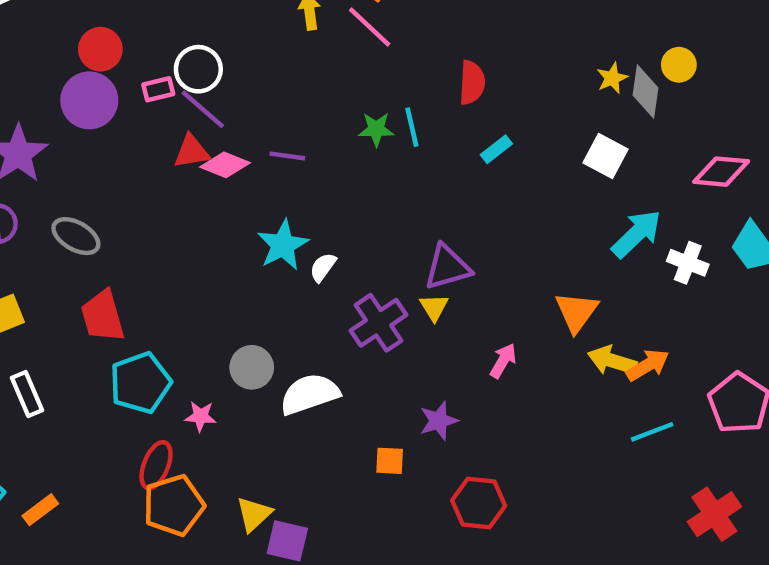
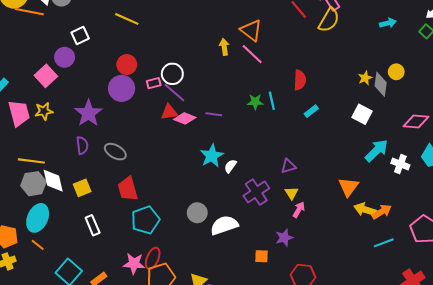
purple triangle: (447, 267) -> (288, 166), size x0.7
yellow triangle: (434, 307) -> (292, 193), moved
pink arrow: (503, 361) -> (299, 210), moved
pink star: (201, 416) -> (134, 264), moved, size x1.5

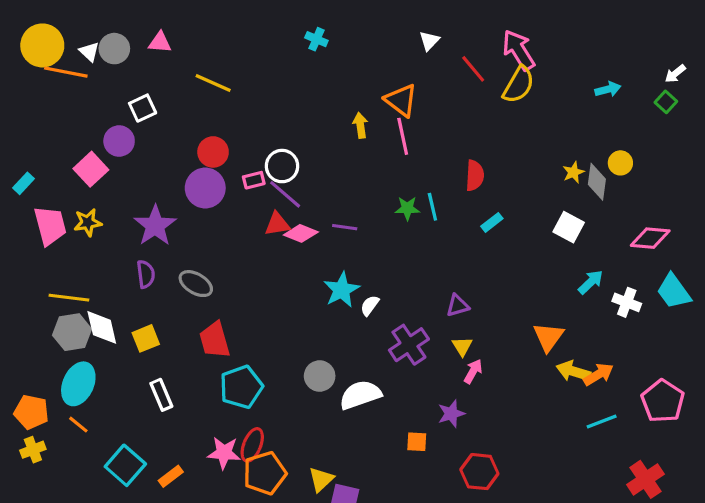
pink line: (252, 54) -> (403, 136), turned 35
cyan arrow: (377, 151) -> (591, 282), size x0.7

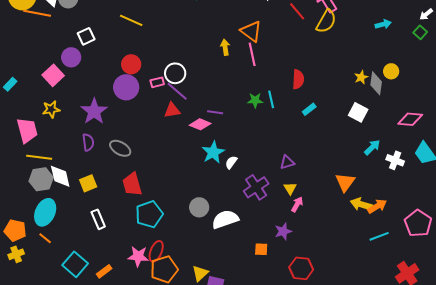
pink trapezoid: (50, 226) -> (27, 130), moved
pink diamond: (301, 233) -> (200, 124), moved

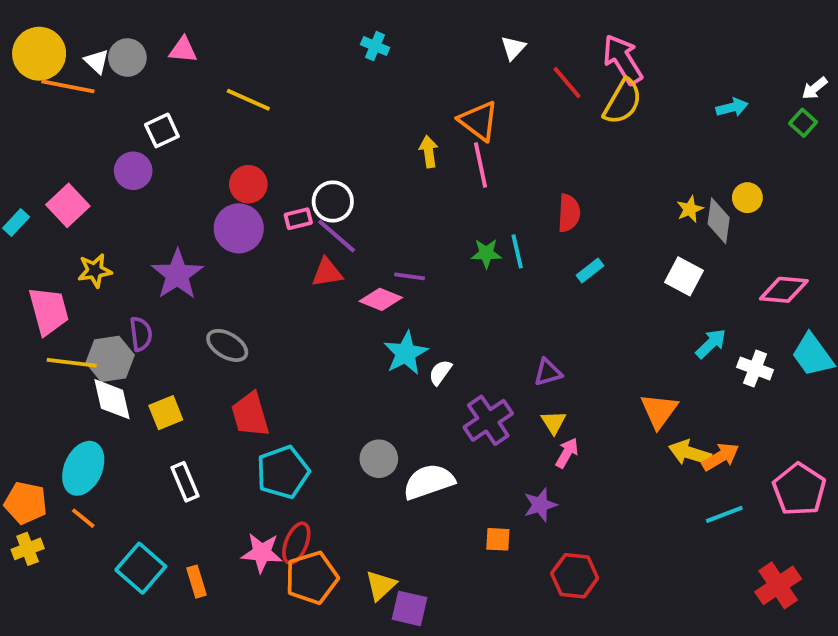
pink square: (53, 75) -> (68, 205), moved
purple semicircle: (88, 142) -> (141, 334), moved
gray hexagon: (41, 179) -> (110, 359), moved
orange rectangle: (104, 271) -> (196, 582), turned -70

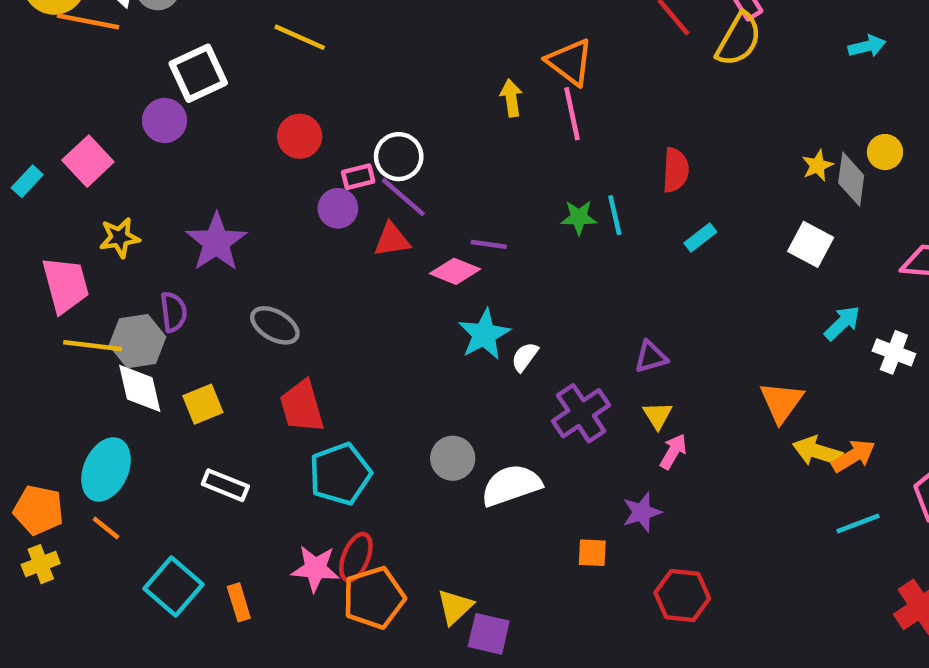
white square: (162, 130) -> (198, 73), size x1.4
purple circle: (239, 228) -> (338, 208), moved, size x0.7
white rectangle: (185, 482) -> (225, 485), turned -45

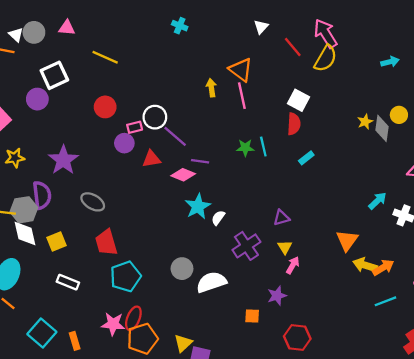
purple line: (403, 197) -> (175, 136), moved
white square: (811, 244) -> (298, 100), moved
purple semicircle: (174, 312) -> (42, 195), size x1.4

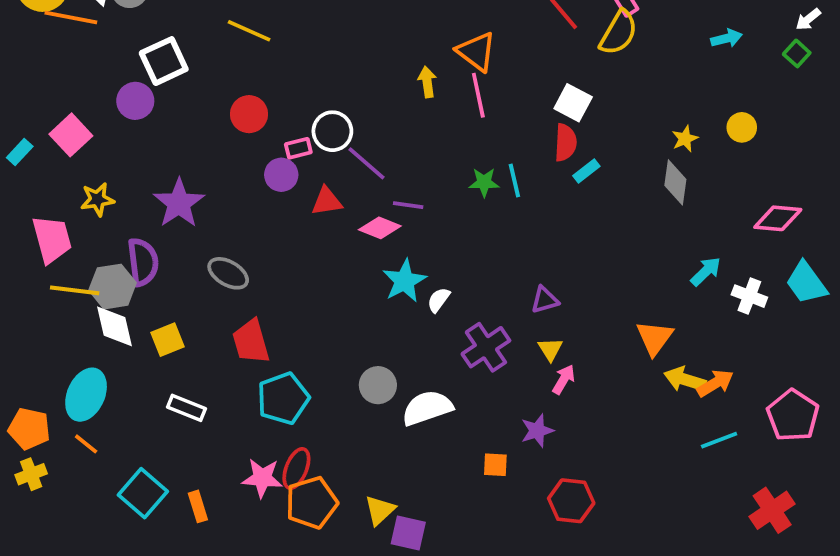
gray diamond: (382, 128) -> (675, 182), moved
cyan rectangle: (306, 158) -> (586, 171), moved

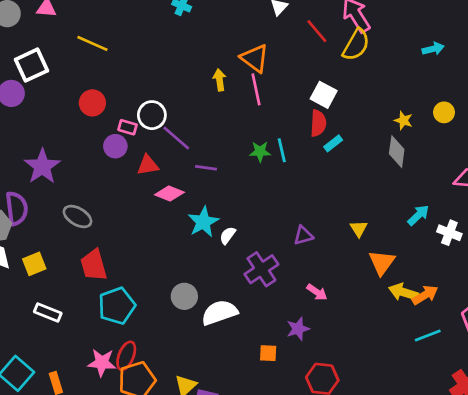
yellow star: (685, 139) -> (403, 120), turned -30
pink rectangle: (298, 148) -> (128, 127), turned 30
pink diamond: (380, 228) -> (169, 194), moved
yellow triangle: (550, 349) -> (359, 229), moved
pink arrow: (564, 379) -> (317, 292), turned 95

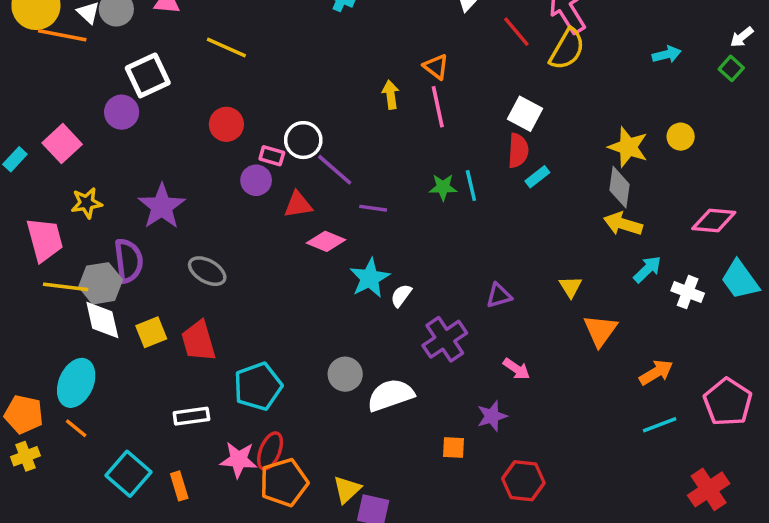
orange triangle: (255, 58) -> (436, 67), size x0.7
yellow star: (403, 120) -> (628, 147), size x1.6
red trapezoid: (94, 265) -> (198, 341), moved
yellow arrow: (403, 292) -> (623, 224), moved
white rectangle: (48, 313) -> (191, 416), moved, turned -30

